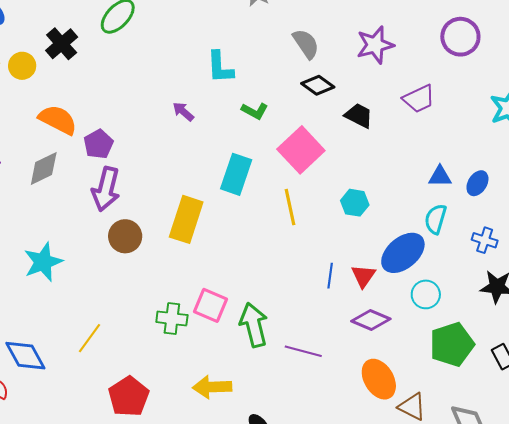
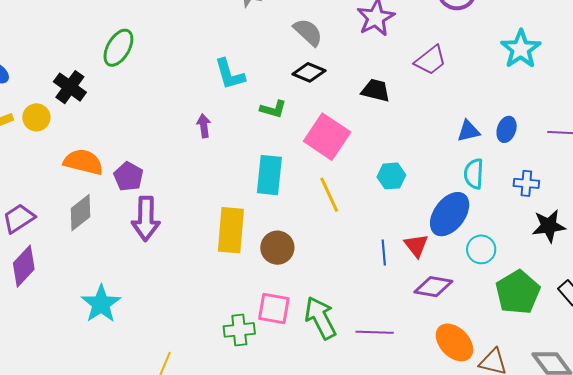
black diamond: (318, 85) -> (309, 72), moved
purple arrow: (183, 112) -> (204, 126), turned 55
brown circle: (125, 236) -> (277, 248), moved

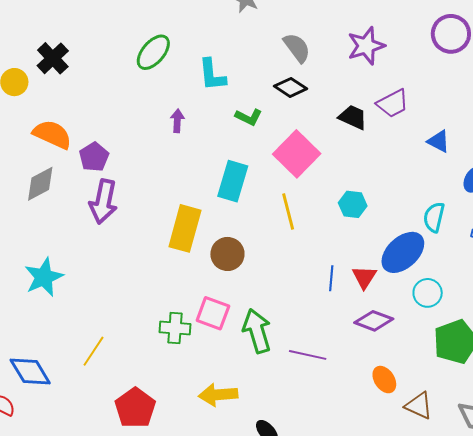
green ellipse: (118, 48) -> (153, 52), moved
purple trapezoid: (430, 60) -> (393, 104), moved
blue triangle: (468, 131) -> (439, 141), moved, turned 30
orange ellipse: (454, 342) -> (384, 380), size x0.7

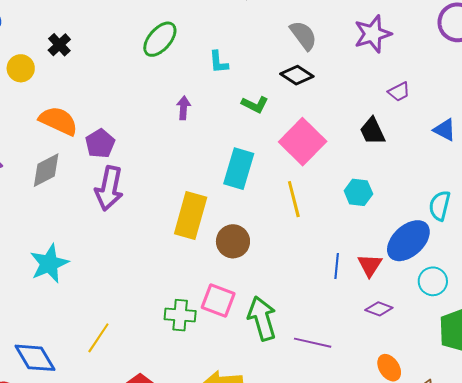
black cross: (53, 58) -> (59, 45), size x0.7
cyan L-shape: (212, 75) -> (219, 62), size x0.7
purple trapezoid: (393, 104) -> (399, 92), size x0.7
black trapezoid: (353, 117) -> (372, 131), moved, turned -140
purple diamond: (374, 321) -> (379, 309), size x0.7

